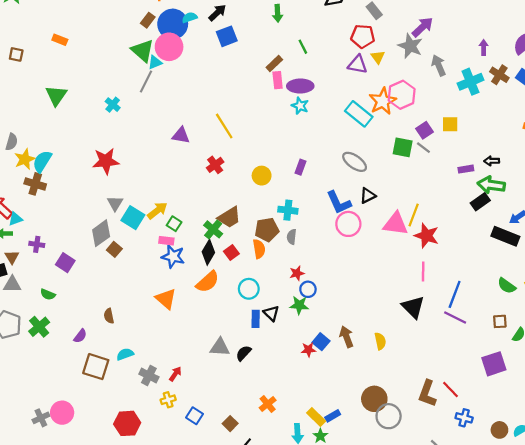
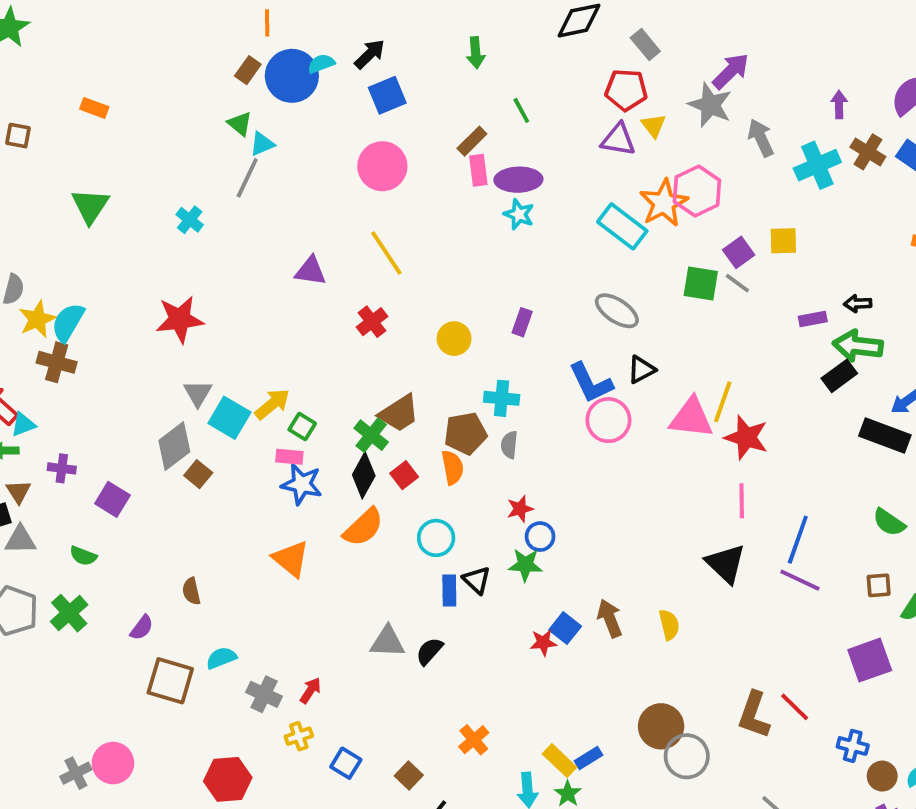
pink circle: (169, 47) -> (382, 166), moved
green triangle: (142, 51) -> (240, 124), size x0.6
blue cross: (464, 418) -> (853, 746), moved

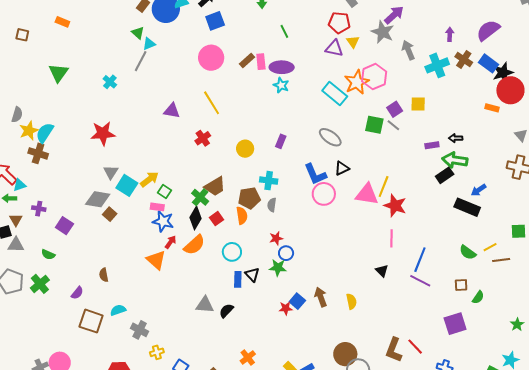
brown rectangle: (472, 141) -> (247, 60), moved
gray diamond: (174, 446) -> (98, 199), turned 45
black triangle: (726, 564) -> (382, 271), size x0.6
red arrow: (310, 690) -> (171, 242), moved

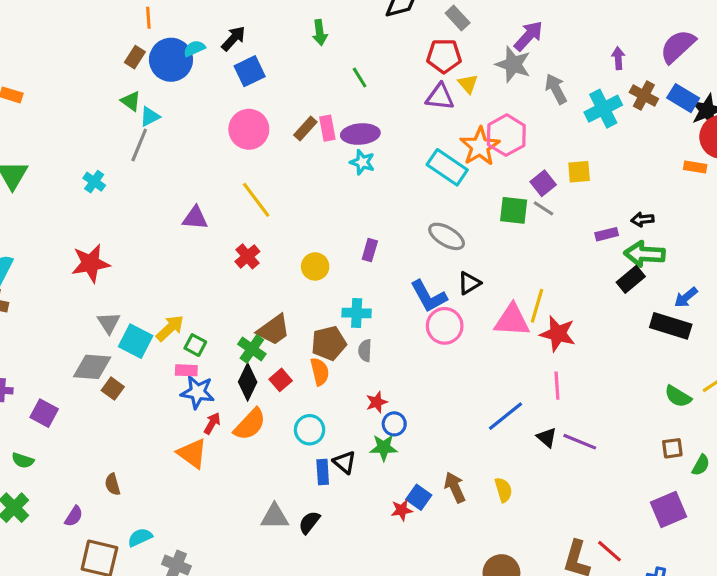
blue line: (420, 260) -> (506, 416), moved, turned 35
purple line: (420, 281) -> (580, 442), moved

